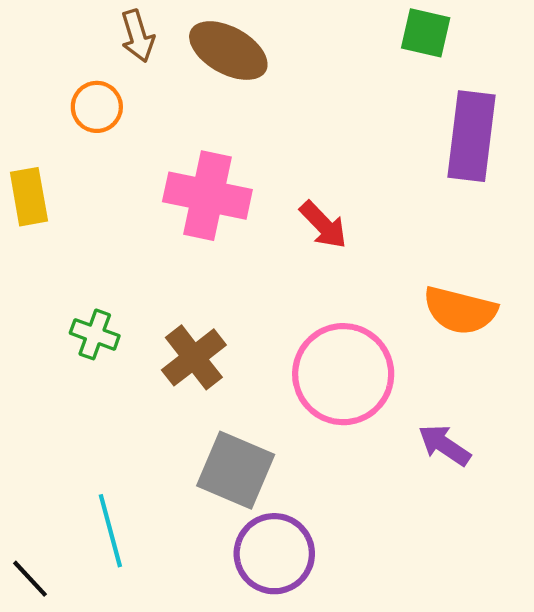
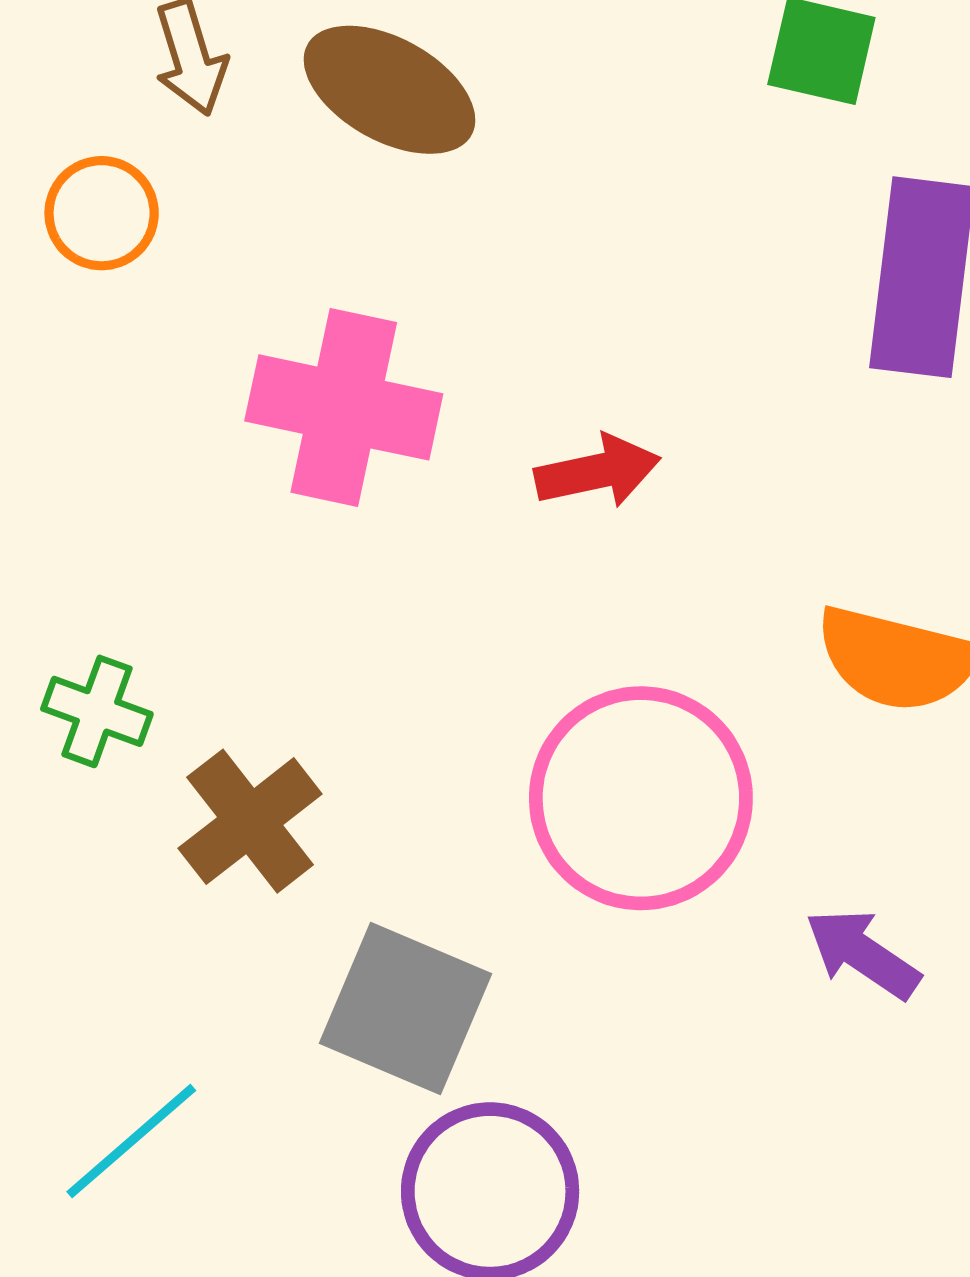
red arrow: (323, 225) -> (597, 471), turned -58
brown cross: (194, 357) -> (250, 821), moved
cyan line: (110, 531) -> (131, 1141), turned 64

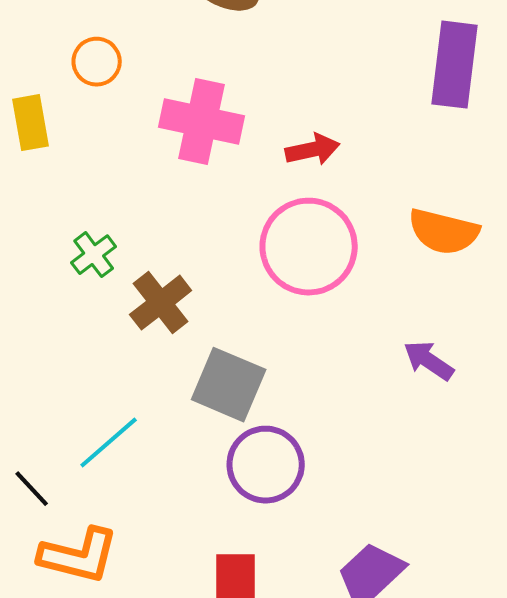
orange circle: (102, 213) -> (97, 62), moved
green cross: (97, 711) -> (94, 255), turned 33
pink circle: (641, 798) -> (309, 247), moved

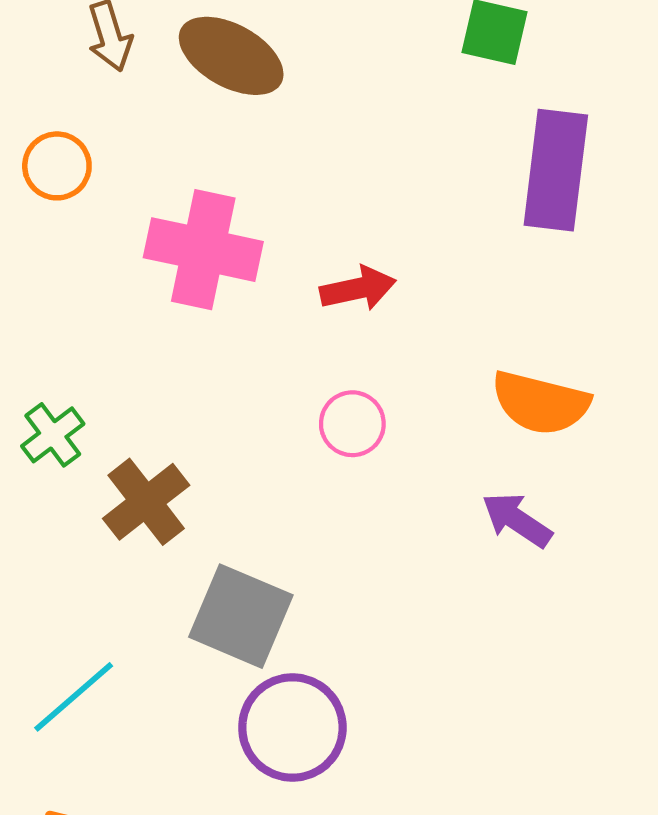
pink circle: (309, 247) -> (352, 424), size x0.5
purple arrow: (429, 361) -> (517, 520), moved

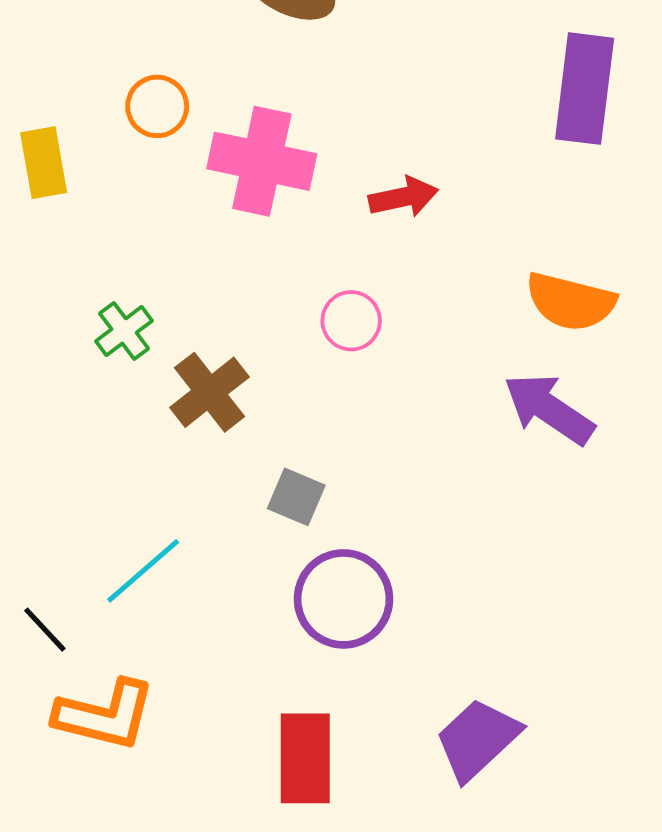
orange circle: (57, 166) -> (157, 106), moved
pink circle: (352, 424) -> (351, 321), moved
purple arrow: (517, 520) -> (549, 409), size x1.4
gray square: (241, 616) -> (296, 497), size x0.6

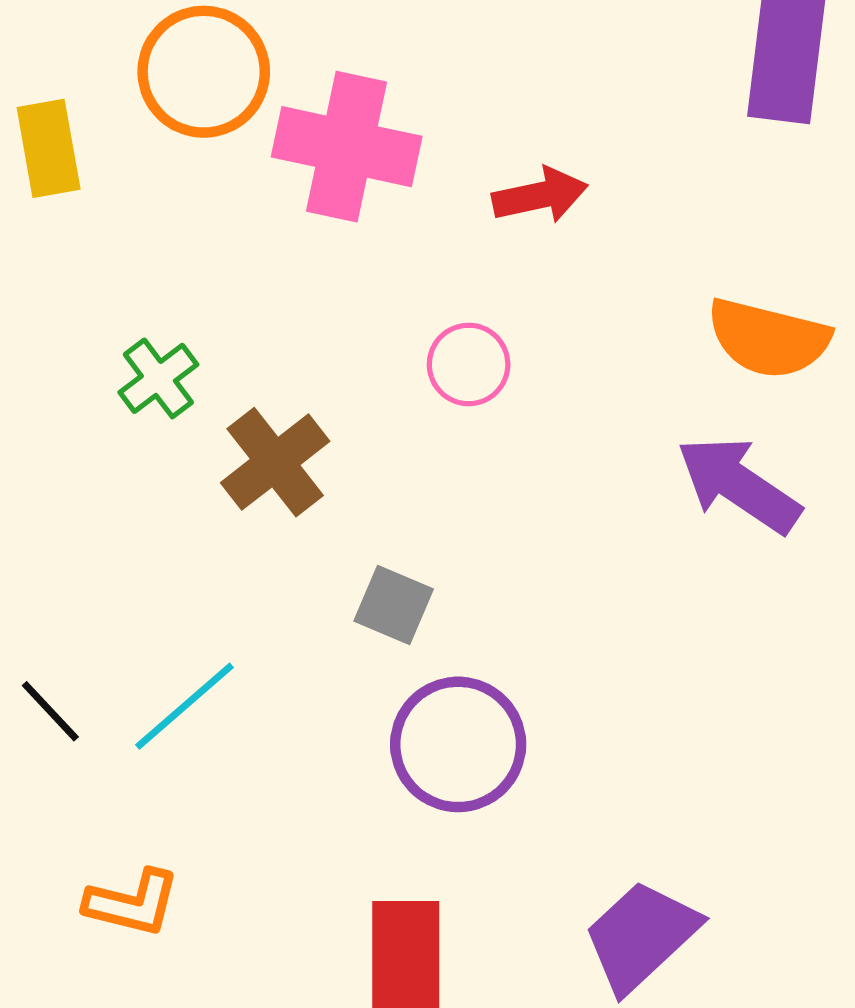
orange circle: (157, 106) -> (204, 72), size x1.5
black line: (45, 630) -> (50, 711), moved
orange L-shape: (105, 715) -> (132, 903), size x0.7

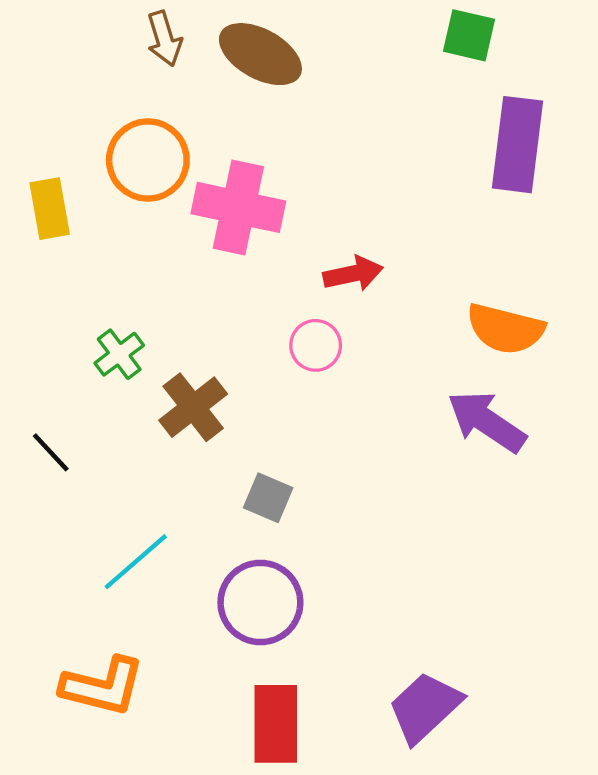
red arrow: (540, 195) -> (353, 274), moved
black line: (50, 711) -> (51, 452), moved
purple circle: (458, 744) -> (260, 603), moved
orange L-shape: (132, 903) -> (103, 686), size x1.4

